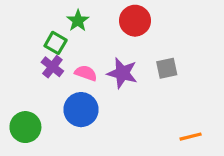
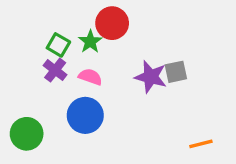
green star: (78, 21) -> (90, 42), moved
red circle: (135, 21) -> (112, 23), moved
purple star: (122, 73) -> (151, 77), moved

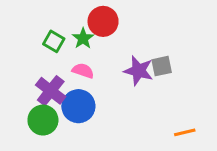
purple cross: (55, 70) -> (51, 91), moved, size x1.4
green circle: (27, 134) -> (43, 120), moved

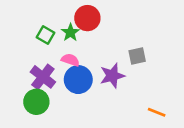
purple star: (139, 71) -> (112, 76), moved, turned -30
blue circle: (78, 106) -> (78, 80), moved
orange line: (185, 132) -> (157, 112), turned 36

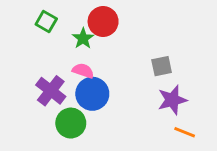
green square: (46, 35) -> (46, 21), moved
purple star: (112, 76) -> (172, 100), moved
green circle: (36, 102) -> (71, 123), moved

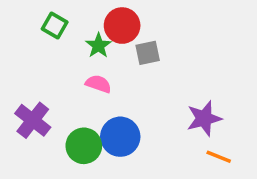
gray square: (162, 66) -> (148, 53), moved
purple cross: (51, 91) -> (33, 120), moved
blue circle: (92, 94) -> (120, 137), moved

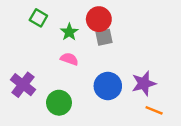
red circle: (122, 26) -> (99, 19), moved
blue circle: (120, 137) -> (108, 86), moved

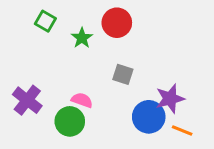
gray square: (104, 37) -> (123, 74), moved, turned 30
pink semicircle: (69, 59) -> (82, 100), moved
blue circle: (108, 86) -> (149, 117), moved

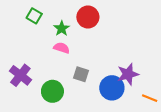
gray square: (123, 74) -> (81, 74), moved
pink semicircle: (82, 100) -> (62, 48), moved
orange line: (182, 131) -> (150, 98), moved

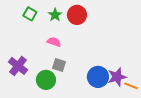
green star: (62, 28) -> (55, 15), moved
gray square: (81, 74) -> (59, 65), moved
purple star: (128, 74) -> (117, 77), moved

